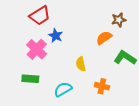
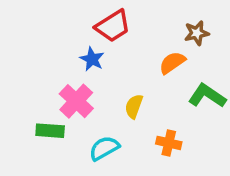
red trapezoid: (40, 16) -> (113, 26), moved
pink cross: (37, 49) -> (76, 101), moved
yellow semicircle: (81, 64) -> (134, 106), turned 32

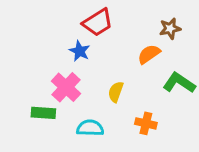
cyan semicircle: (104, 148) -> (90, 128), turned 32

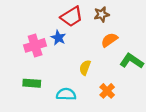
brown star: (170, 29) -> (102, 14), moved
pink cross: (66, 87) -> (35, 45), moved, turned 30
orange cross: (146, 123) -> (107, 91), turned 32

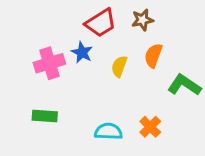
orange semicircle: (109, 40) -> (153, 56), turned -35
yellow semicircle: (85, 68) -> (119, 66), moved
cyan semicircle: (66, 94) -> (108, 131), moved

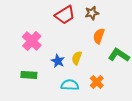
blue star: (82, 52) -> (58, 61), moved
pink cross: (49, 63) -> (32, 41), turned -30
yellow semicircle: (119, 66) -> (77, 58), moved

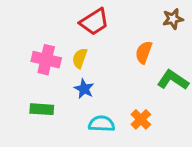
brown star: (92, 13) -> (173, 19), moved
pink cross: (32, 41) -> (46, 60), turned -30
yellow semicircle: (77, 58) -> (80, 58), moved

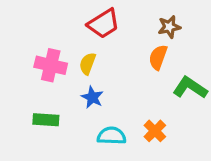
brown star: (173, 19) -> (169, 27), moved

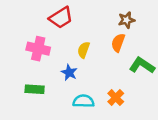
red trapezoid: (104, 24) -> (61, 18), moved
yellow semicircle: (88, 64) -> (84, 50), moved

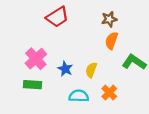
brown star: (126, 20) -> (109, 19), moved
pink cross: (38, 49) -> (36, 59), moved, turned 35
yellow semicircle: (84, 50) -> (91, 70), moved

